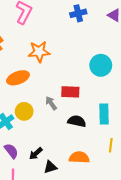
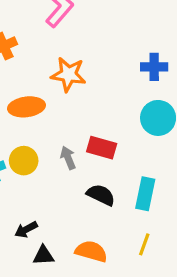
blue cross: (78, 13) -> (154, 67), moved

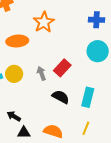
orange star: (68, 74) -> (44, 22), turned 30
red rectangle: (102, 148) -> (62, 68), turned -66
black arrow: (26, 230) -> (14, 116), turned 56

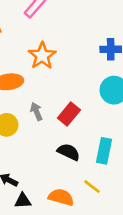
gray arrow: (41, 73) -> (36, 111), moved
yellow line: (86, 128) -> (92, 187), moved, turned -72

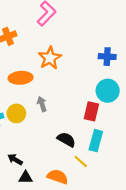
red rectangle: (69, 114) -> (91, 111), moved, turned -30
yellow line: (92, 187) -> (81, 161), moved

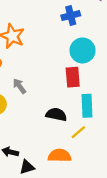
yellow line: (81, 161) -> (78, 132), turned -64

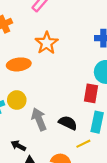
gray arrow: (19, 86) -> (39, 119), moved, size x1.5

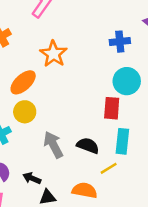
orange ellipse: (19, 64) -> (23, 82), turned -30
yellow circle: (17, 100) -> (25, 112), moved

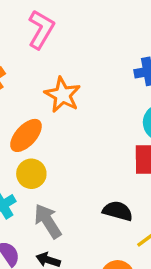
gray arrow: (53, 145) -> (48, 221), moved

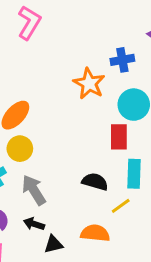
orange star: (63, 95) -> (89, 83), moved

